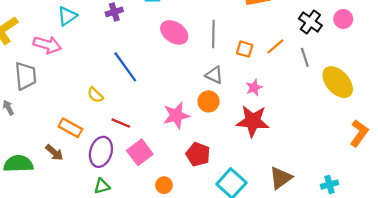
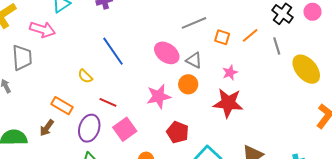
pink ellipse: (174, 32) -> (167, 53), moved
gray line: (213, 34) -> (194, 23), turned 65
brown arrow: (54, 153) -> (47, 128), turned 84

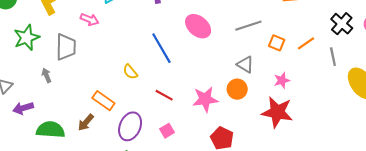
pink arrow: (42, 30) -> (90, 19), size x0.7
pink ellipse: (167, 53) -> (198, 26), moved
red line: (108, 102) -> (164, 95), moved
pink square: (125, 129) -> (167, 131), size x0.6

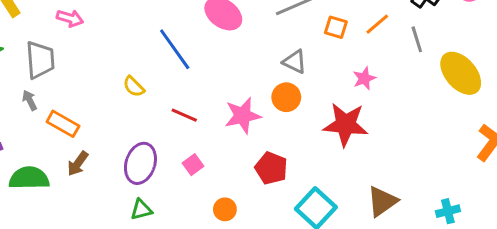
gray arrow: (46, 75) -> (30, 100), moved
pink star: (282, 80) -> (364, 78), moved
orange rectangle: (103, 101) -> (63, 124), moved

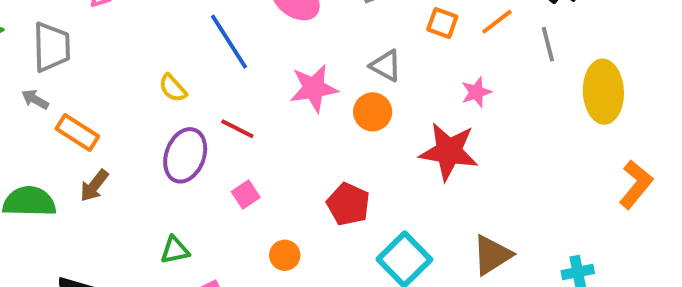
yellow ellipse: (461, 73) -> (603, 92), turned 36
gray arrow: (30, 100) -> (35, 99), turned -36
pink star: (243, 116) -> (314, 88), moved
purple ellipse: (140, 163) -> (185, 155), moved

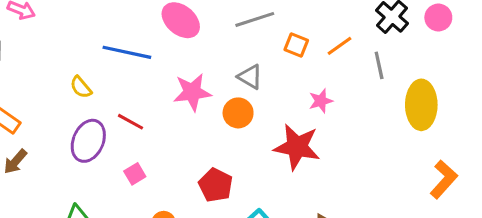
blue line: (229, 42) -> (127, 52), turned -48

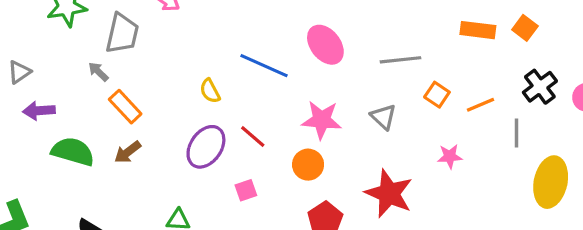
orange circle: (238, 113) -> (308, 165), moved
red star: (297, 147) -> (389, 194), moved

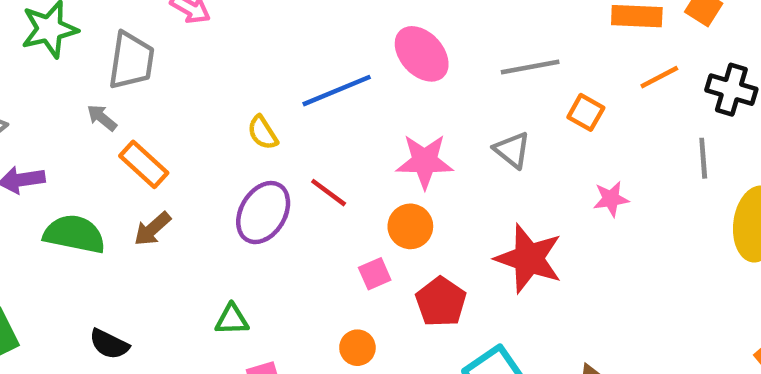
blue line: (264, 66) -> (337, 91), turned -42
black cross: (540, 87) -> (731, 90), turned -32
orange line: (481, 105) -> (659, 77), moved
pink square: (246, 190) -> (375, 274), moved

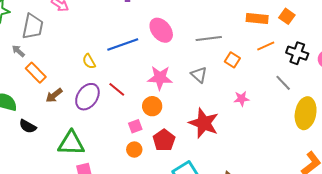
gray line: (703, 158) -> (283, 83), turned -42
brown arrow: (152, 229) -> (54, 95), moved
green triangle: (232, 320) -> (71, 143), size x1.8
black semicircle: (109, 344) -> (28, 126), moved
orange circle: (357, 348) -> (134, 150), moved

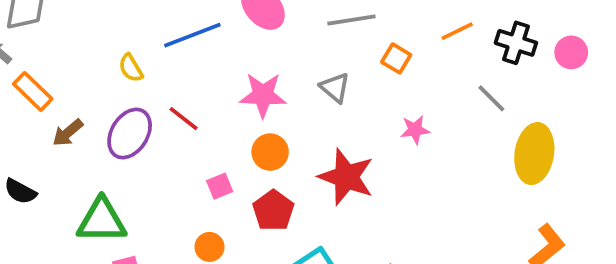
orange circle: (152, 106) -> (270, 152), moved
orange circle: (134, 150) -> (209, 247), moved

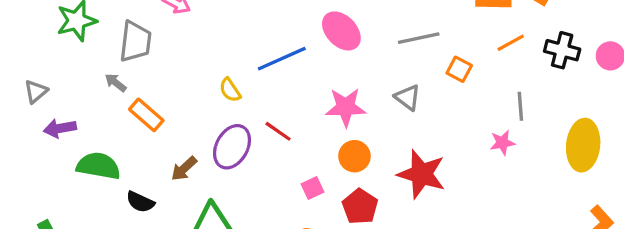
gray line: (491, 98) -> (520, 106), moved, turned 44
pink star: (415, 130) -> (502, 143), moved
brown arrow: (68, 133) -> (184, 169), moved

